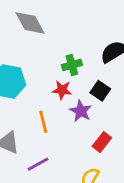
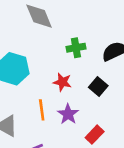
green cross: (72, 65) -> (76, 48), moved
purple star: (81, 111) -> (68, 114), moved

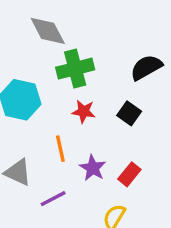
green cross: (76, 48) -> (75, 69), moved, size x1.5
purple star: (68, 114) -> (93, 168), moved

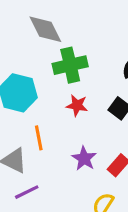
orange line: (60, 149) -> (39, 138), moved
purple line: (53, 199) -> (27, 192), moved

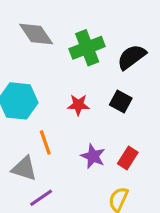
green cross: (70, 65) -> (87, 48), moved

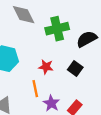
orange line: (45, 142) -> (35, 89), moved

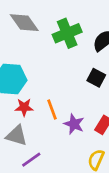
red star: (46, 67) -> (24, 107), moved

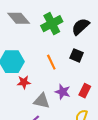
orange line: (52, 110) -> (51, 62), moved
gray triangle: (17, 135) -> (42, 101), moved

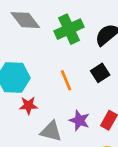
black square: (77, 55) -> (100, 73), turned 32

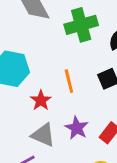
red star: (28, 105) -> (41, 100), moved, turned 30

